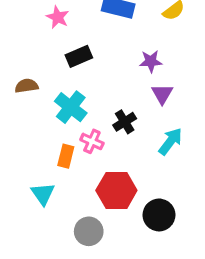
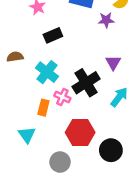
purple star: (151, 61) -> (106, 20), moved
black cross: (125, 122) -> (86, 83), size x1.6

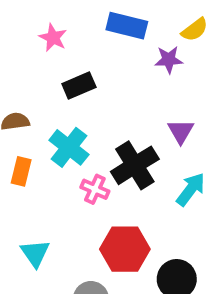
orange rectangle: (43, 108) -> (21, 171), moved

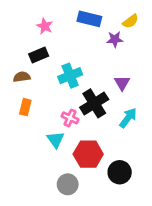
black rectangle: (79, 86) -> (39, 55), moved
cyan cross: (69, 147) -> (70, 76), moved, turned 30
cyan triangle: (35, 253) -> (56, 140), moved

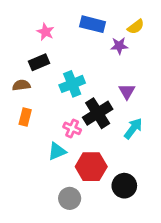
cyan triangle: (56, 140) -> (57, 151), turned 42

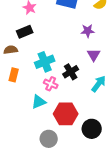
purple star: (119, 46) -> (88, 31), moved
cyan cross: (72, 84) -> (45, 62), moved
black cross: (98, 113) -> (71, 72), size x0.7

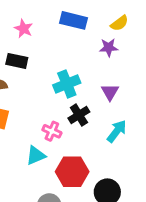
purple star: (88, 31) -> (109, 47), moved
black rectangle: (25, 32) -> (17, 61), turned 35
cyan cross: (45, 62) -> (67, 84), moved

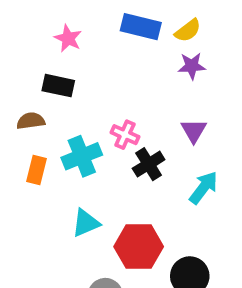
yellow semicircle: (119, 23) -> (188, 31), moved
cyan cross: (67, 84) -> (82, 156), moved
pink cross: (52, 131) -> (125, 135), moved

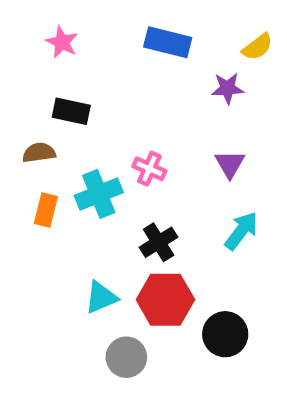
yellow semicircle: (188, 31) -> (257, 47), moved
pink star: (68, 38) -> (62, 42), moved
black cross: (149, 164) -> (159, 242), moved
cyan triangle: (86, 223) -> (101, 297), moved

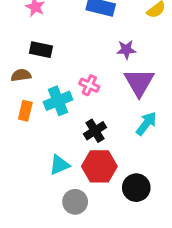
purple star: (228, 88) -> (126, 50), moved
purple triangle: (230, 164) -> (139, 82), size x1.6

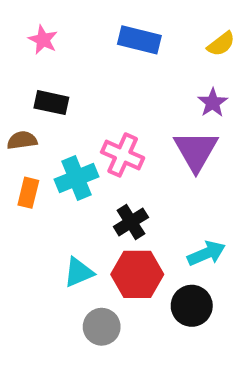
purple star: (126, 50) -> (213, 103), moved, turned -30
pink cross: (89, 85) -> (123, 155), size x1.4
cyan arrow: (146, 124) -> (206, 253), moved, turned 30

